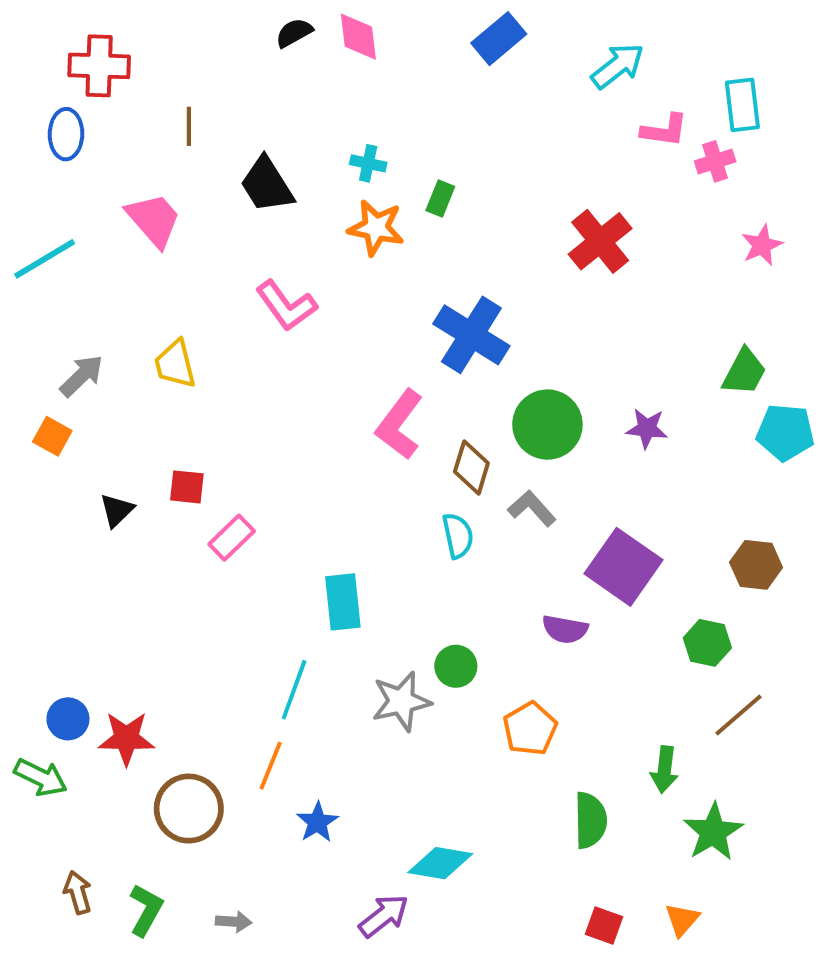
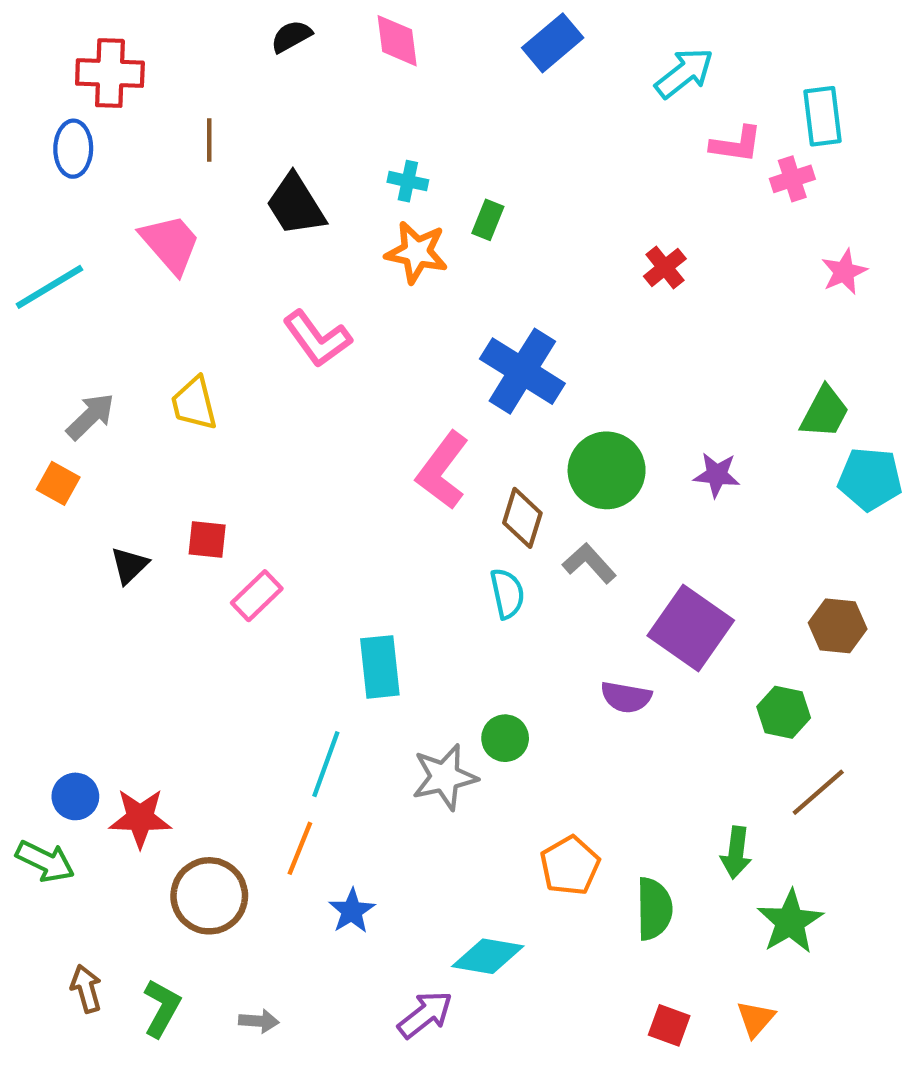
black semicircle: (294, 33) -> (291, 36), moved
red cross: (600, 241) -> (665, 267), size x0.6
orange pentagon: (530, 729) -> (570, 866), moved

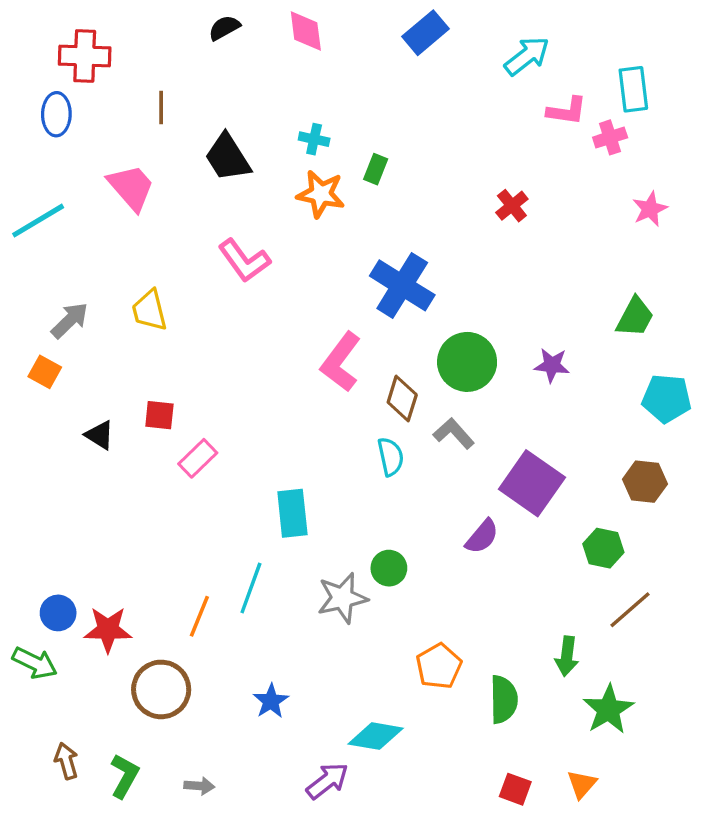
cyan pentagon: (870, 479) -> (667, 398), moved
black triangle: (129, 565) -> (100, 435), turned -44
purple semicircle: (626, 697) -> (482, 536), turned -60
orange line: (300, 848) -> (199, 616), moved

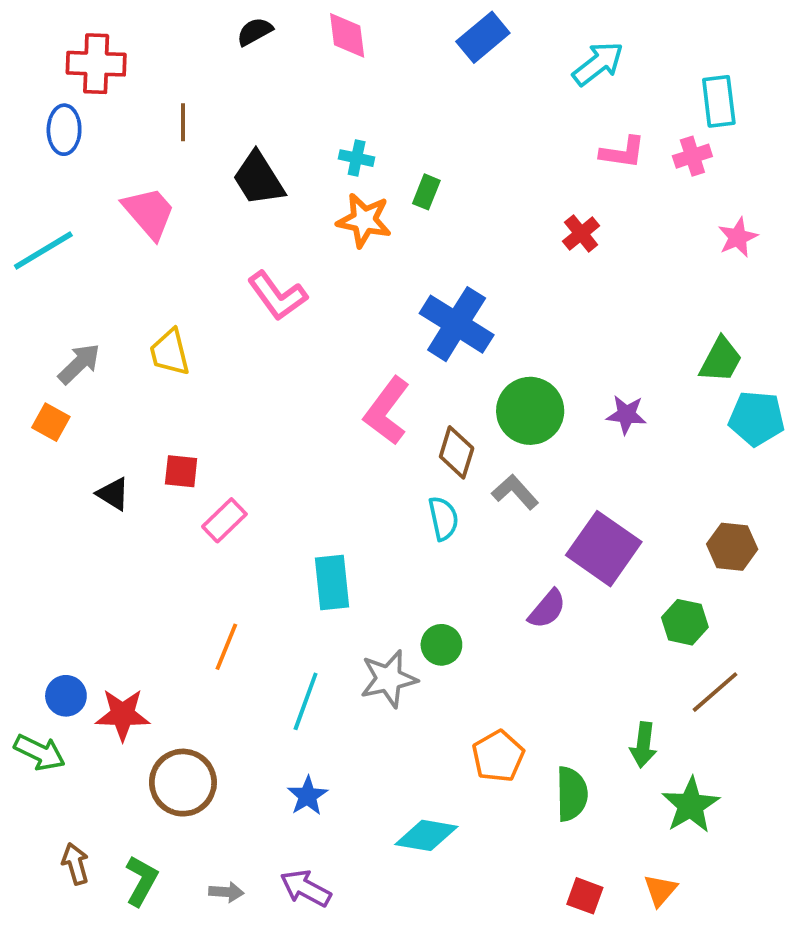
pink L-shape: (567, 111) -> (623, 152), moved
cyan pentagon: (667, 398) -> (757, 418), moved
cyan line: (251, 588) -> (306, 701), moved
orange line: (199, 616) -> (226, 647), moved
purple arrow: (327, 781) -> (306, 888), moved, turned -114

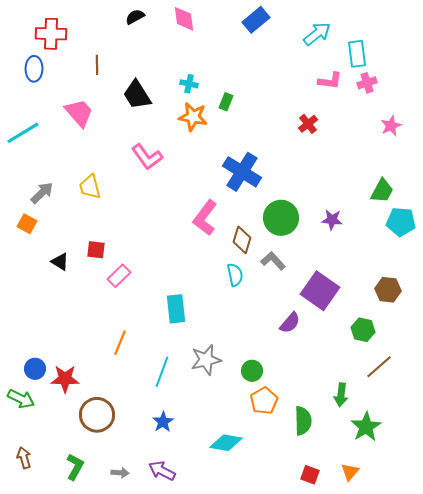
cyan rectangle: (719, 101) -> (357, 54), moved
green circle: (441, 645) -> (252, 371), moved
brown arrow: (75, 864) -> (24, 458), moved

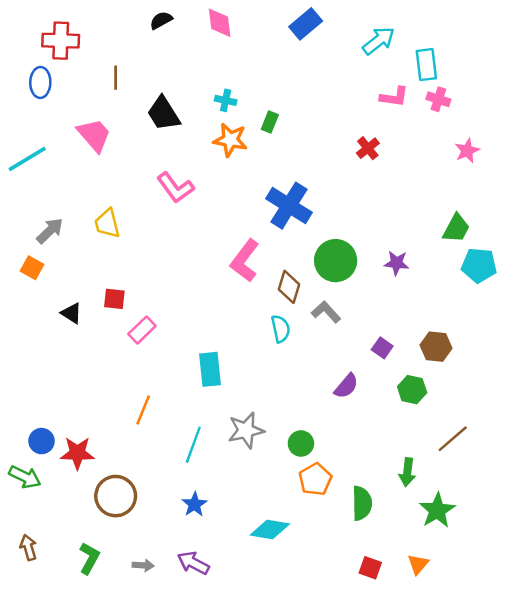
pink cross: (367, 83) -> (438, 99), turned 36
brown hexagon: (388, 290) -> (436, 347), moved
purple square: (320, 291) -> (382, 348), size x0.5
green hexagon: (363, 330) -> (412, 390), moved

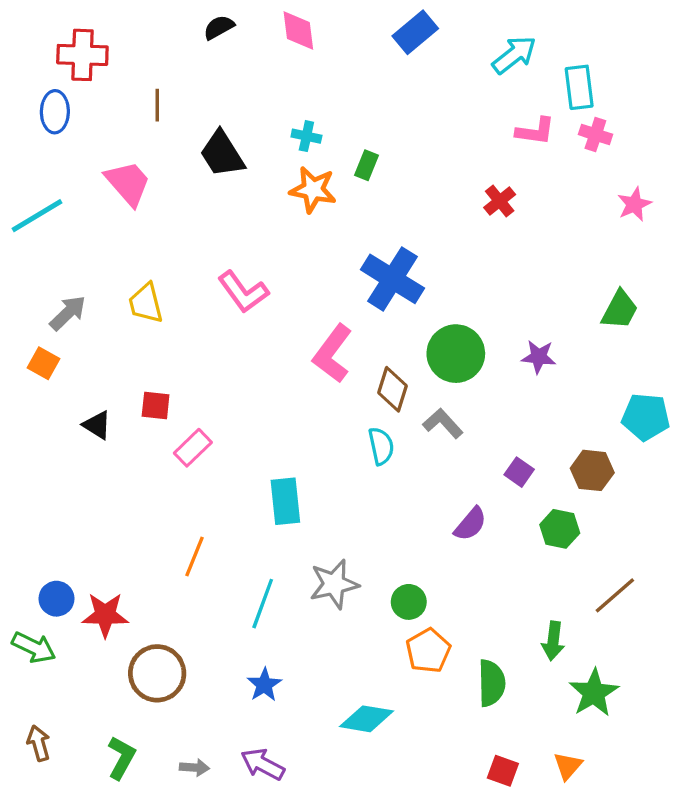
pink L-shape: (175, 188) -> (243, 292), moved
cyan pentagon: (479, 265) -> (646, 417), moved

